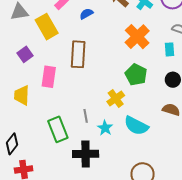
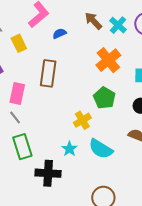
yellow rectangle: (47, 27) -> (19, 43), size x0.7
gray line: (86, 116) -> (15, 117), moved, turned -32

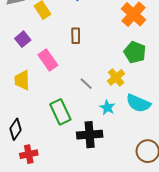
brown rectangle: (48, 73) -> (76, 36), size x0.6
pink rectangle: (17, 94) -> (48, 60), turned -40
gray line: (15, 117) -> (86, 84), moved

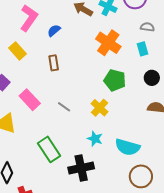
brown rectangle: (76, 36) -> (54, 63), moved
gray line: (86, 84) -> (64, 107), moved
cyan semicircle: (138, 103) -> (128, 147), moved

